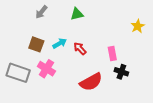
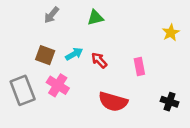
black cross: (121, 72) -> (170, 102), moved
gray rectangle: (18, 73) -> (23, 90), turned 50
red semicircle: (91, 82) -> (113, 102), turned 45

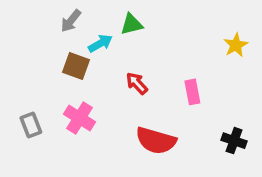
cyan arrow: (74, 54) -> (100, 43), moved
brown square: (45, 55) -> (76, 66), moved
gray rectangle: (23, 90) -> (31, 125), size x0.6

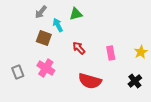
cyan arrow: (100, 43) -> (58, 25), turned -88
yellow star: (236, 45) -> (141, 52), moved
black cross: (234, 141) -> (135, 81), turned 32

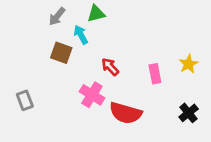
green triangle: (76, 14) -> (96, 14), moved
yellow star: (141, 52) -> (189, 64), moved
pink cross: (46, 68) -> (92, 95), moved

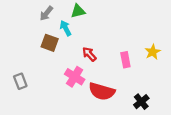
black cross: (189, 113) -> (141, 102), moved

